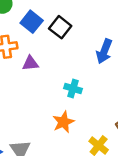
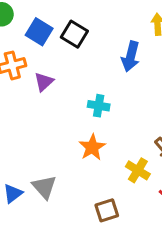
purple triangle: (30, 63) -> (44, 82), turned -30

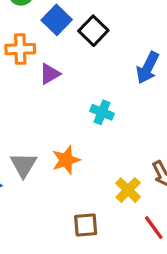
orange star: (92, 147) -> (66, 160), moved
gray triangle: (44, 187) -> (23, 165), moved

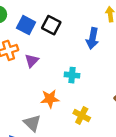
orange star: (66, 160) -> (50, 99), moved, turned 30
yellow cross: (128, 190) -> (82, 115), moved

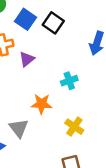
cyan cross: (72, 75) -> (69, 81), turned -32

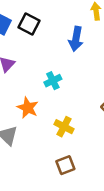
orange star: (42, 104) -> (28, 108), turned 30

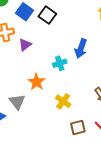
blue arrow: (76, 39) -> (81, 49), moved
brown square: (65, 165) -> (78, 128), moved

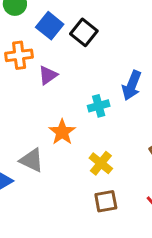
gray triangle: (17, 102) -> (32, 160), turned -30
brown square: (78, 128) -> (106, 201), moved

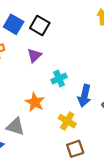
purple triangle: (48, 75) -> (34, 56), moved
blue arrow: (132, 85) -> (84, 96), moved

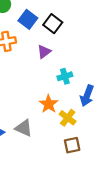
orange star: (35, 102) -> (49, 104), moved
gray triangle: (15, 127) -> (24, 128), moved

